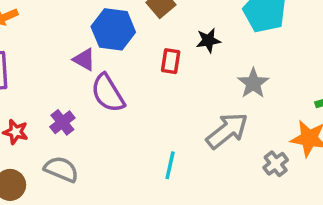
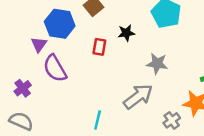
purple triangle: (84, 59) -> (39, 44), turned 35
gray star: (253, 83) -> (157, 64), turned -30

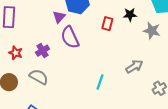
gray star: (157, 64) -> (152, 31), moved
gray arrow: (138, 96) -> (134, 66), size x0.7

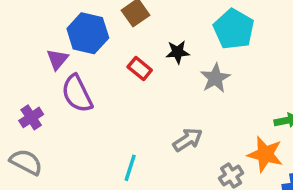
red rectangle: (107, 24) -> (140, 68), turned -64
gray star: (152, 31) -> (215, 78), turned 30

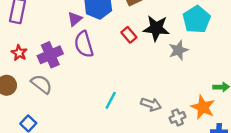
black star: (178, 52) -> (156, 28), size x1.6
purple cross: (31, 117) -> (50, 55), size x1.5
gray arrow: (188, 140) -> (151, 104), moved, turned 42

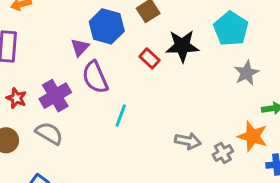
gray star: (178, 50) -> (247, 73), moved
cyan line: (111, 100) -> (121, 115), moved

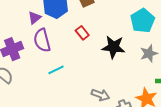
black star: (182, 46) -> (113, 47), moved
cyan line: (121, 115) -> (56, 70), turned 35

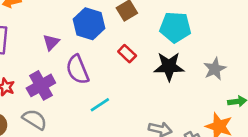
purple triangle: (35, 18) -> (51, 42), moved
cyan pentagon: (143, 21) -> (175, 27), moved, turned -30

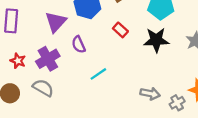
purple triangle: (51, 42) -> (56, 22), size x1.5
purple semicircle: (77, 70) -> (79, 44), size x0.7

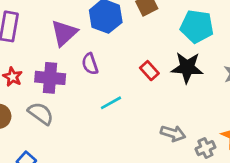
red rectangle: (120, 30) -> (149, 71), moved
purple cross: (48, 59) -> (50, 78), turned 30

